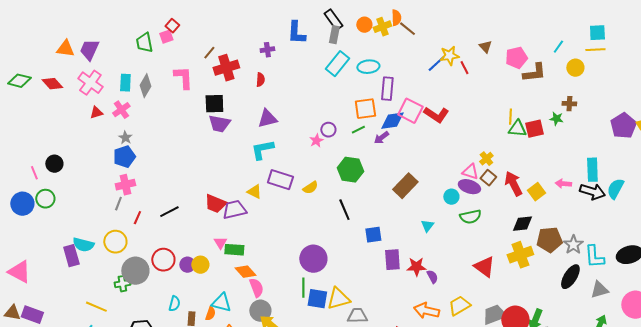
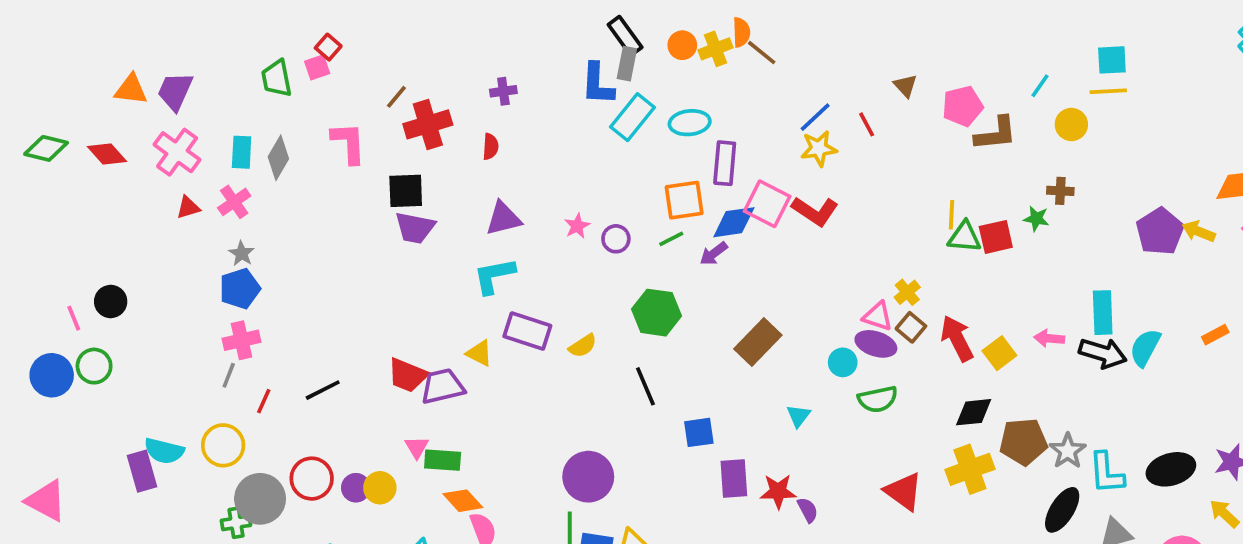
blue L-shape: (296, 33) -> (597, 84), moved
yellow star: (449, 56) -> (819, 148), moved
pink star: (316, 141) -> (577, 226), moved

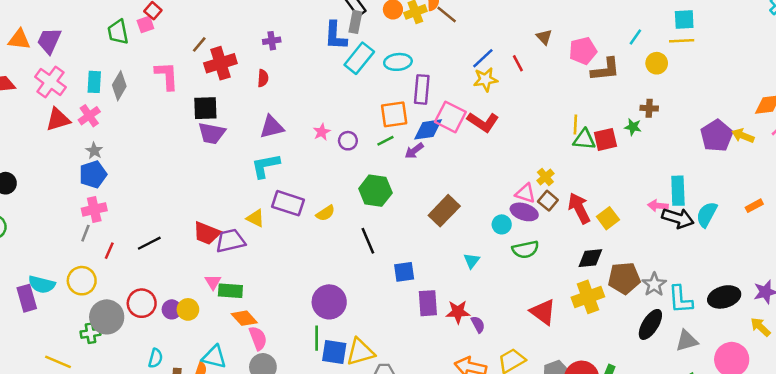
red triangle: (188, 207) -> (58, 119), size x1.5
pink arrow: (1049, 338) -> (658, 206), moved

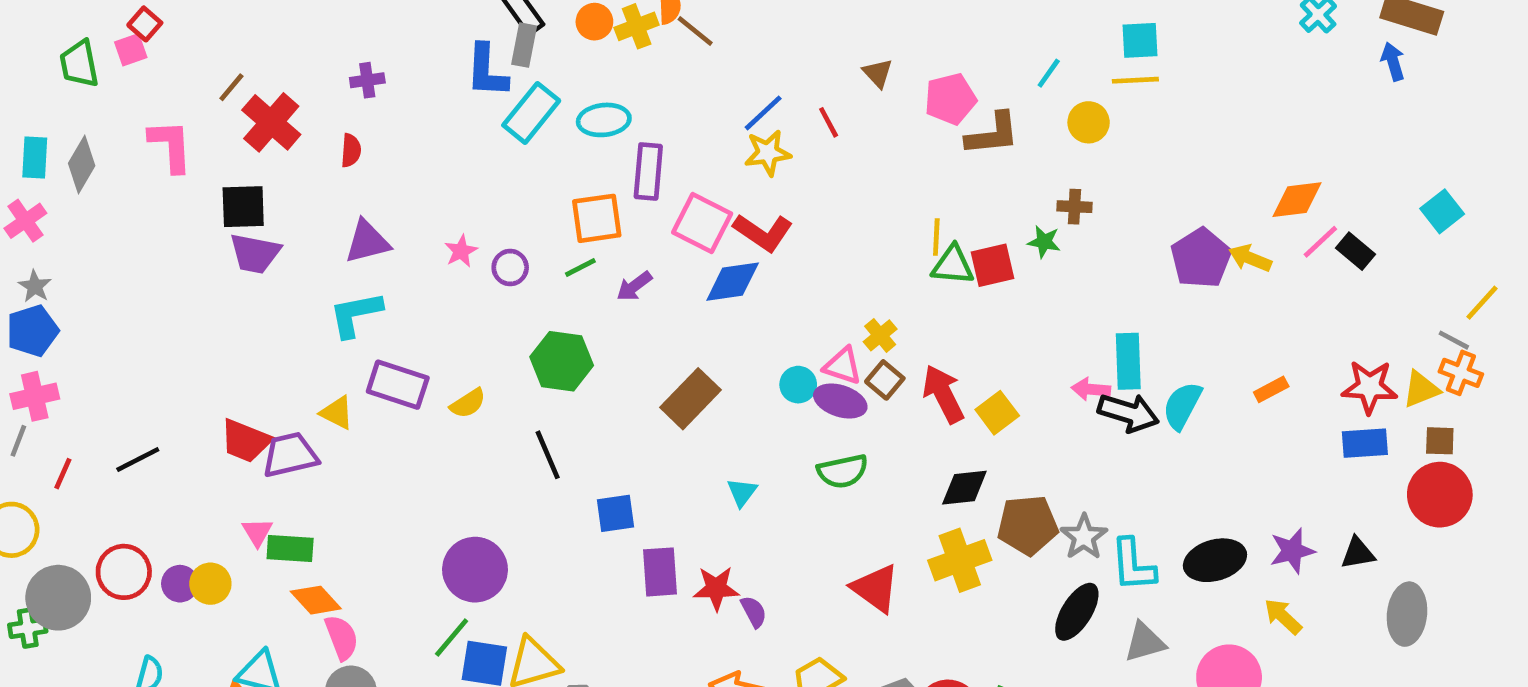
red cross: (220, 63) -> (271, 122), turned -32
blue diamond: (428, 129) -> (733, 282), moved
cyan circle: (502, 224) -> (798, 385), moved
green line: (317, 338) -> (452, 638), turned 40

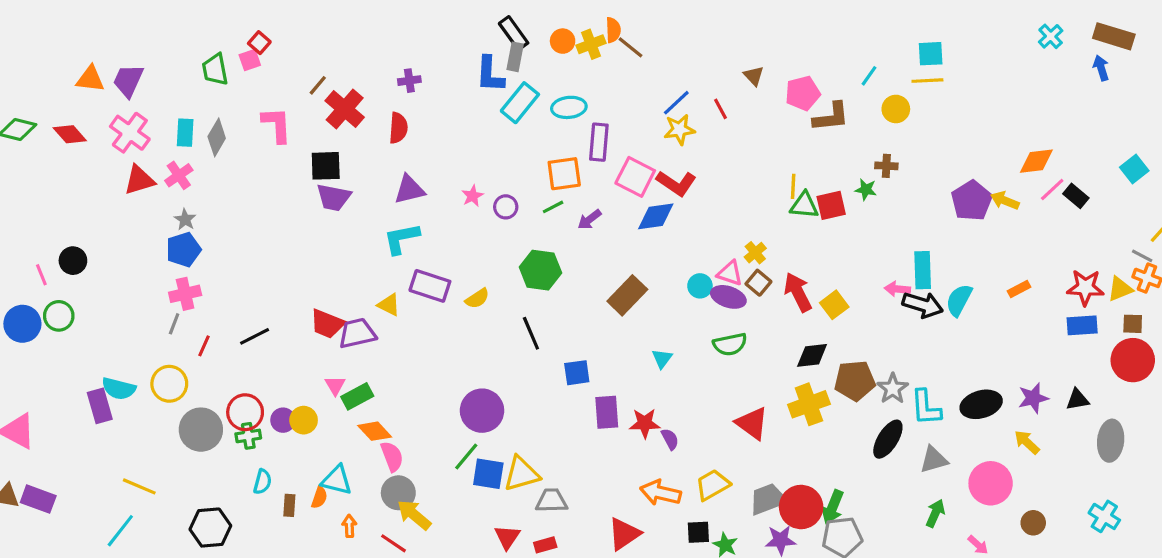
red semicircle: (351, 150) -> (398, 128), size x1.4
green rectangle: (290, 549) -> (357, 396), turned -32
green cross: (28, 628) -> (248, 436), moved

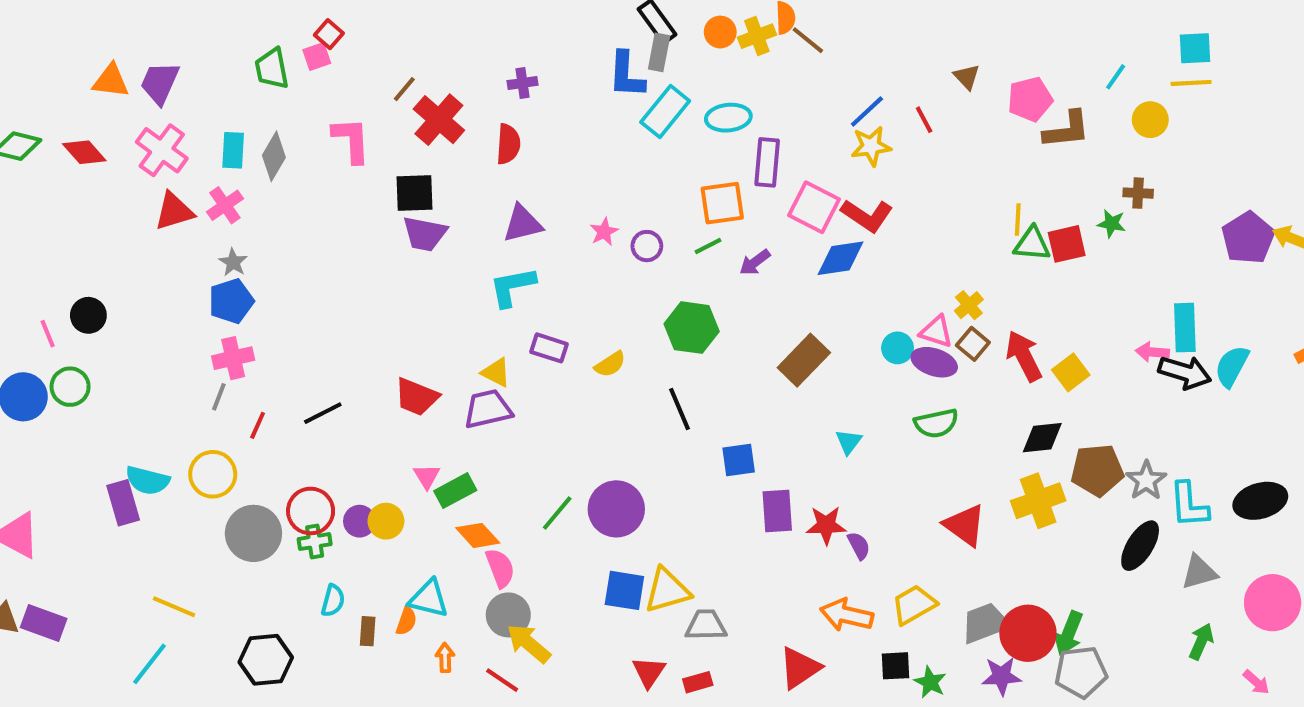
purple rectangle: (430, 286) -> (549, 348), size x0.7
purple trapezoid: (357, 333) -> (488, 409), moved
green line: (466, 456) -> (557, 513), moved

